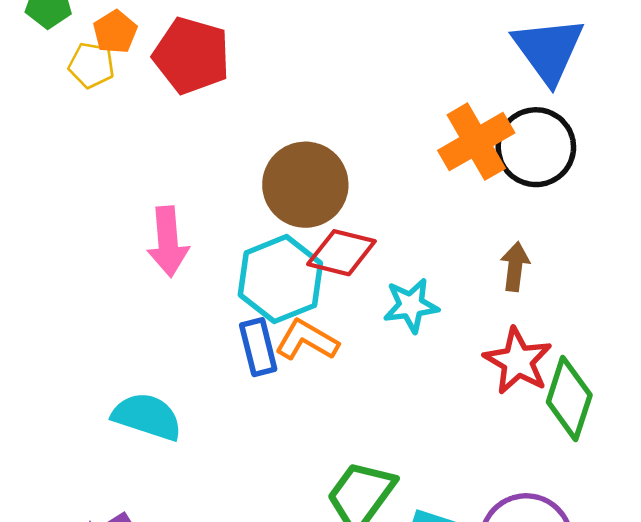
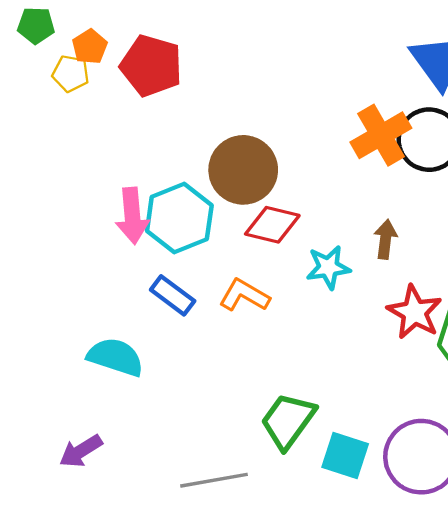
brown arrow: (515, 267) -> (385, 239), moved
cyan hexagon: (280, 279) -> (179, 218), moved
blue rectangle: (258, 347) -> (173, 295), moved, turned -39

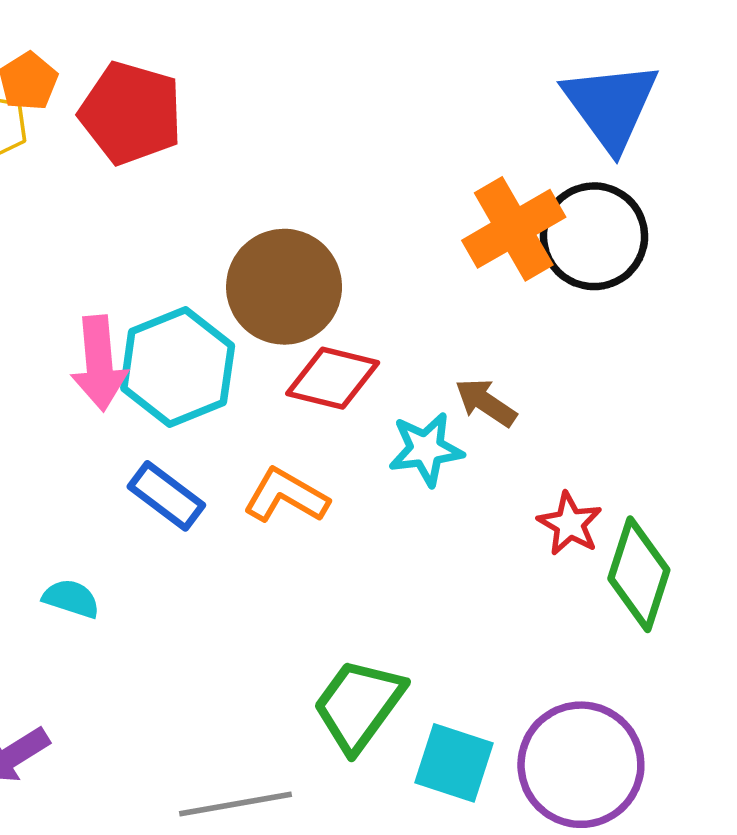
brown arrow: (385, 239) -> (486, 402), moved, turned -63
red star: (415, 312) -> (570, 524), size x0.7
cyan semicircle: (115, 357) -> (71, 599), size x0.6

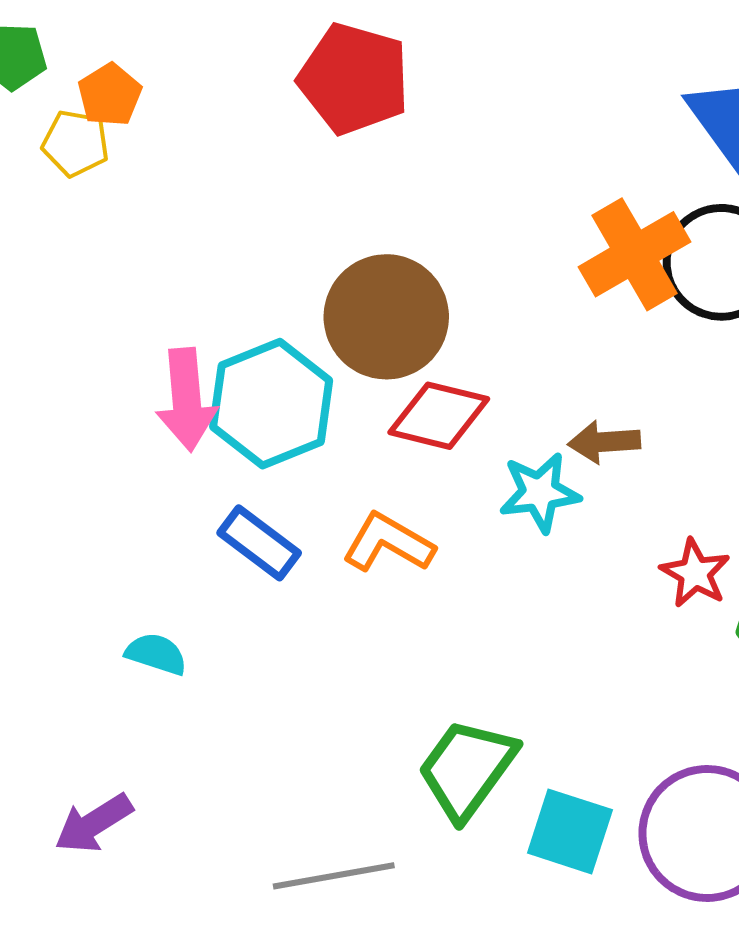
red pentagon: (131, 113) -> (354, 79), moved
brown arrow: (486, 402) -> (604, 442), turned -38

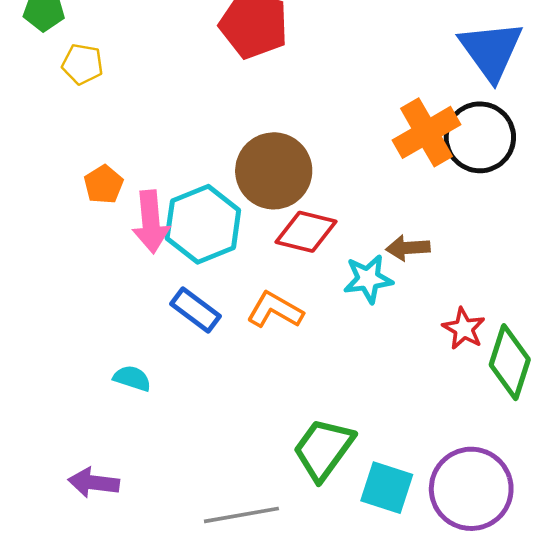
orange pentagon: (110, 95) -> (104, 185), moved
purple arrow: (94, 823) -> (94, 483), turned 39

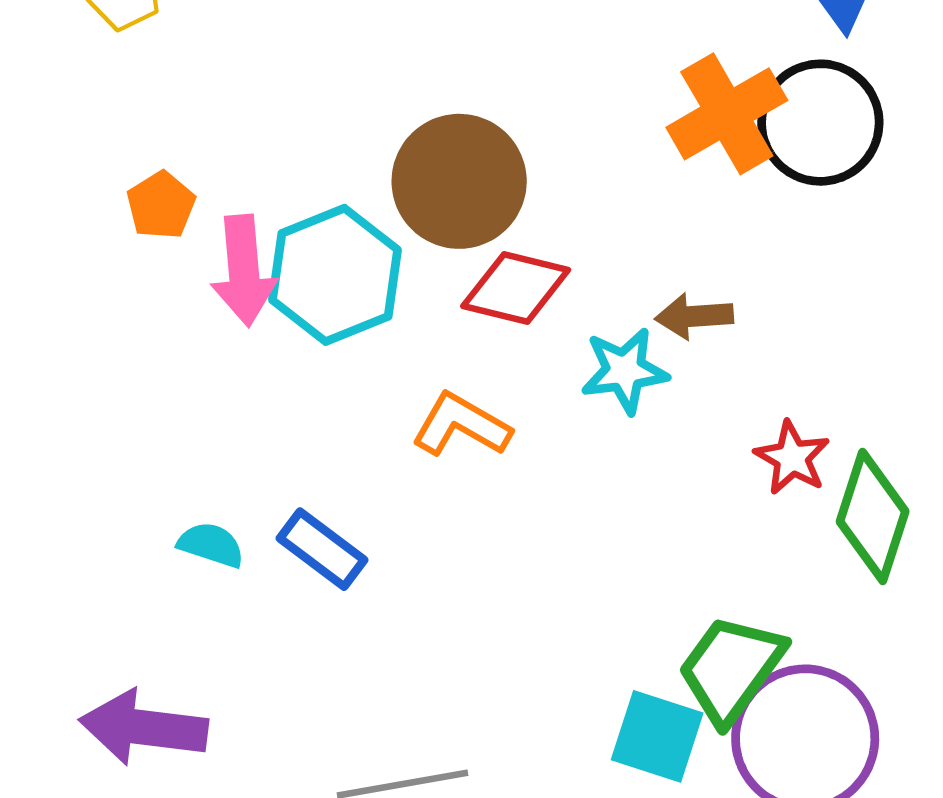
blue rectangle: (195, 310) -> (322, 549), moved
green trapezoid: (323, 449) -> (731, 669), moved
purple arrow: (94, 483) -> (144, 728), size x1.4

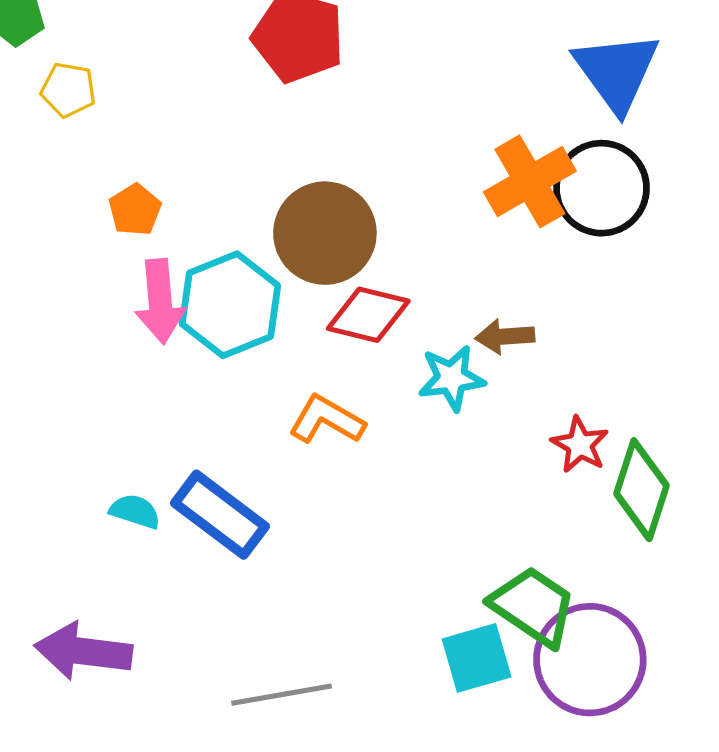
orange pentagon: (161, 205) -> (135, 210), moved
blue rectangle: (322, 549) -> (220, 515), size x1.4
green trapezoid: (731, 669) -> (533, 606), turned 88
cyan square: (657, 736) -> (477, 658), turned -34

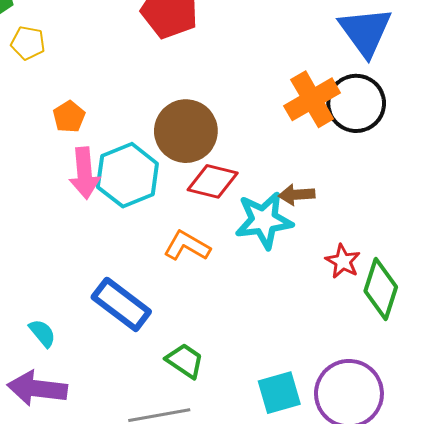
cyan star: (452, 378) -> (264, 220), size x1.4
cyan semicircle: (135, 511) -> (42, 333), moved, turned 32
green trapezoid: (533, 606) -> (185, 361), moved, size x0.7

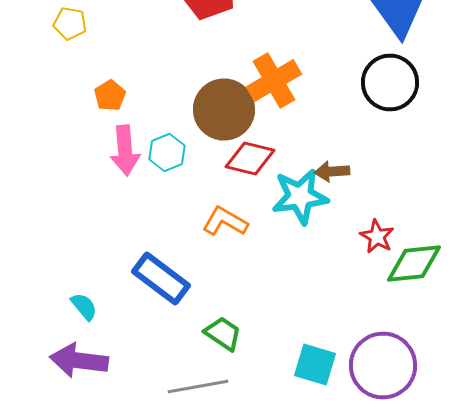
orange cross: (312, 99) -> (274, 80), moved
cyan hexagon: (127, 175) -> (167, 152), size x0.6
green diamond: (381, 289) -> (414, 264), turned 66
cyan square: (279, 393) -> (315, 364), turned 33

